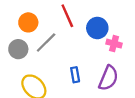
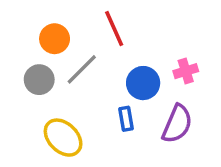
blue circle: (97, 28) -> (143, 83), moved
pink cross: (114, 44) -> (186, 71), turned -32

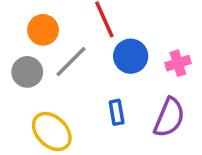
blue circle: (143, 83) -> (131, 56), moved

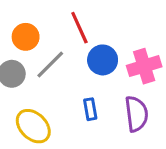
pink cross: (178, 63) -> (144, 66), size x1.5
purple semicircle: (169, 118) -> (136, 114), turned -30

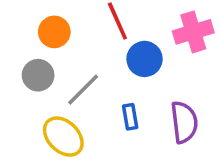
gray line: (50, 65) -> (83, 90), moved
pink cross: (144, 66) -> (193, 32), moved

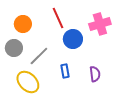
purple semicircle: (184, 122) -> (95, 74), size x0.7

